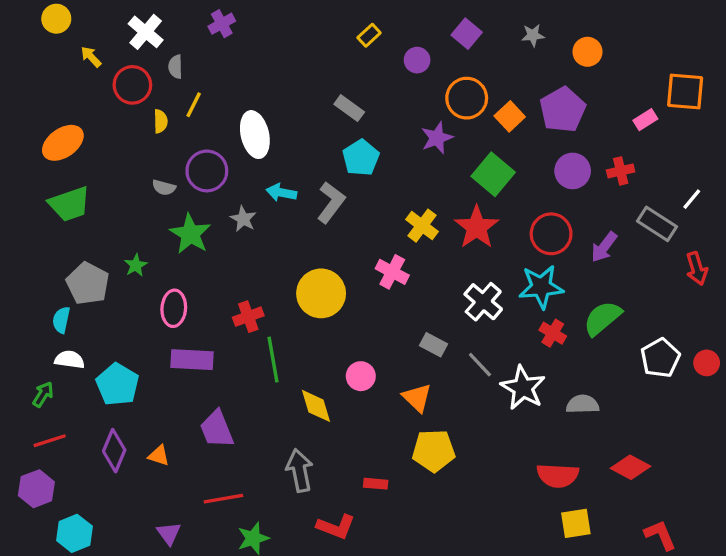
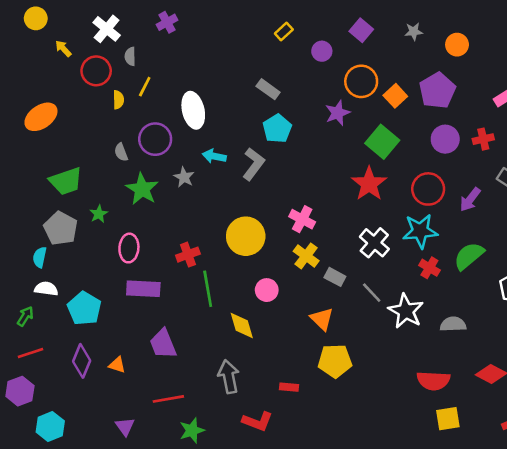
gray semicircle: (164, 187) -> (121, 152), turned 54
green trapezoid: (70, 204) -> (66, 181), moved
yellow cross: (422, 226) -> (306, 256), moved
pink circle: (361, 376) -> (267, 290), moved

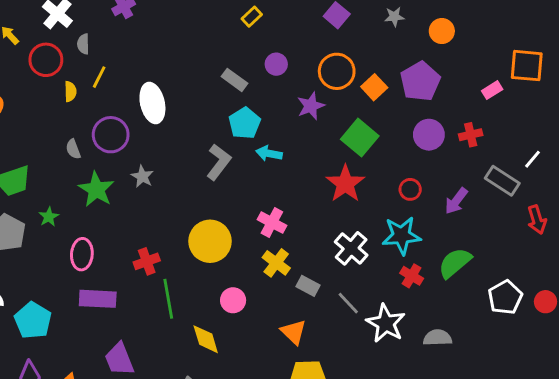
purple circle: (322, 51) -> (276, 64), moved
cyan arrow: (214, 156) -> (269, 153), moved
red circle: (428, 189) -> (410, 189), size x0.6

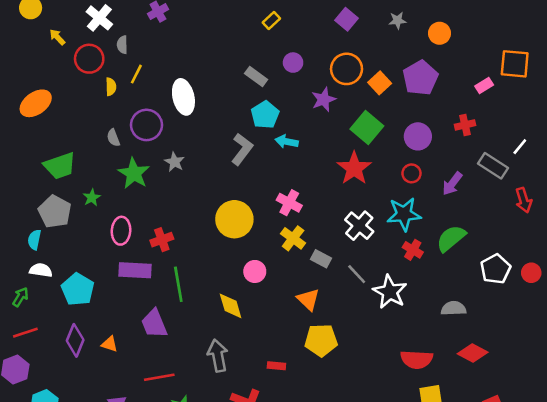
purple circle: (429, 135) -> (418, 136), moved
red cross: (147, 261) -> (162, 240), moved
green line: (168, 299) -> (178, 284), moved
gray semicircle: (438, 338) -> (454, 308), moved

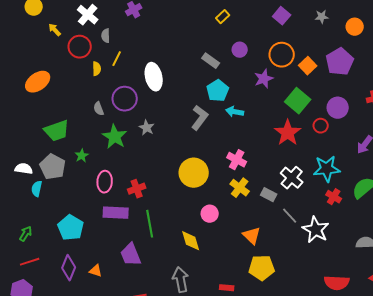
red circle: (411, 173) -> (321, 126), moved
gray rectangle: (321, 259) -> (269, 195), moved
white semicircle: (41, 270) -> (24, 169), moved

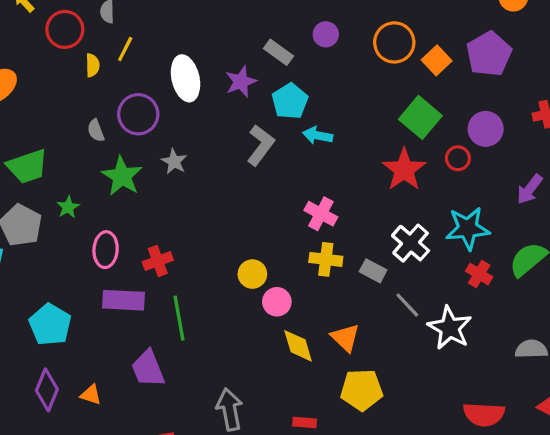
purple star: (264, 79) -> (241, 82), moved
yellow circle: (194, 173) -> (252, 274), moved, size x0.6
yellow cross: (240, 188) -> (326, 259), turned -30
yellow diamond: (191, 241) -> (298, 346), moved

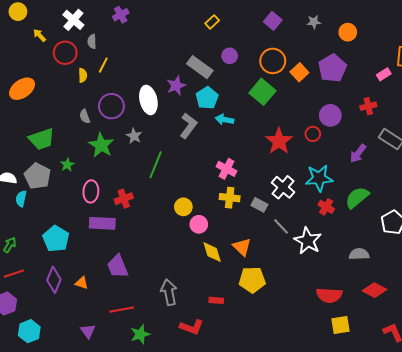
gray rectangle: (278, 52) -> (200, 67), size x1.4
white ellipse: (186, 78) -> (148, 100), moved
green square: (420, 117) -> (262, 92), moved
green line: (179, 318) -> (156, 165), moved, turned 32

